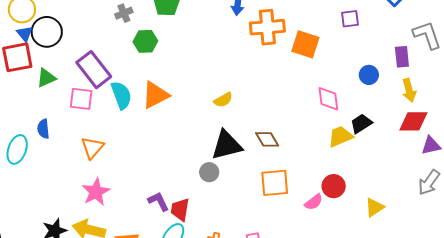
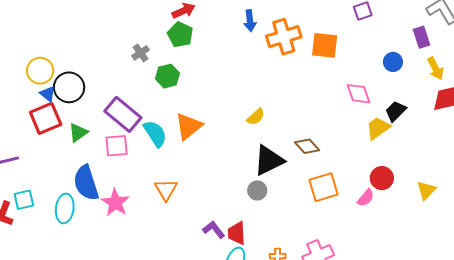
blue semicircle: (43, 129) -> (86, 183), size x1.8
orange triangle: (92, 148) -> (166, 190), moved
pink star: (96, 192) -> (115, 203), moved

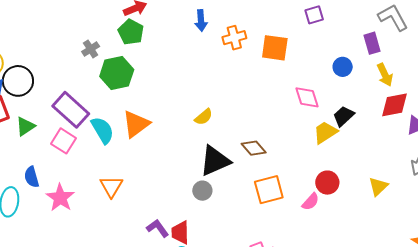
orange cross: (284, 37) -> (234, 38), size x0.7
green hexagon: (167, 76) -> (117, 73), size x1.4
pink square: (117, 146) -> (63, 141), turned 35
blue semicircle: (86, 183) -> (32, 177), size x0.6
yellow triangle: (426, 190) -> (378, 186), moved

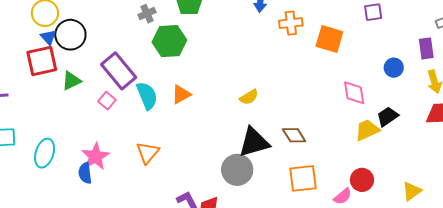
orange triangle: (136, 124) -> (181, 94), size x0.7
pink square: (63, 141) -> (107, 101), size x0.7
blue semicircle: (32, 177) -> (85, 173), moved
gray circle: (202, 191) -> (237, 170), size x1.6

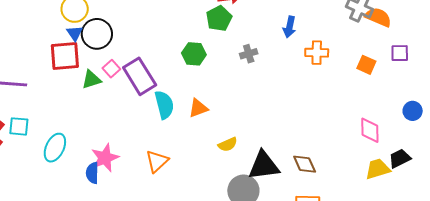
gray cross: (147, 14) -> (249, 54), moved
orange square: (329, 39) -> (366, 65), moved, size x0.7
green hexagon: (169, 41) -> (194, 54), size x0.7
yellow semicircle: (249, 97) -> (228, 144), moved
pink square: (107, 101) -> (111, 69), moved

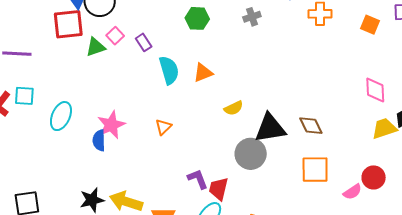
purple rectangle: (140, 76) -> (144, 42), size x0.5
orange triangle: (157, 161) -> (163, 127), size x0.7

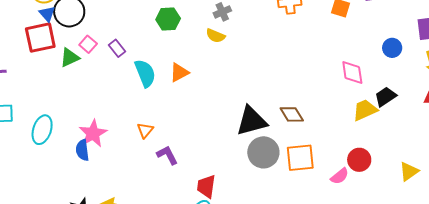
yellow semicircle: (234, 108) -> (215, 36), moved, turned 54
gray circle: (251, 154) -> (263, 152), moved
purple L-shape: (198, 179) -> (167, 155), moved

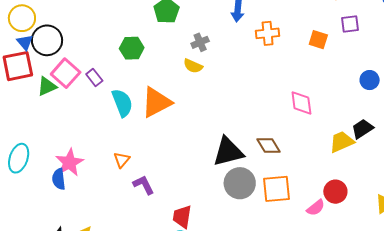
green hexagon: (168, 19) -> (132, 48), moved
pink square: (88, 44) -> (66, 73), size x1.6
orange triangle: (179, 72) -> (156, 102), size x1.6
pink diamond: (352, 72) -> (301, 103), moved

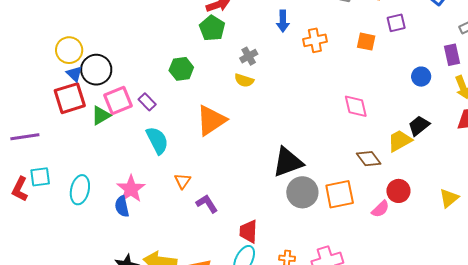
pink square: (66, 73) -> (118, 100), turned 32
cyan semicircle: (122, 103) -> (157, 140), moved
brown diamond: (268, 145) -> (369, 159), moved

